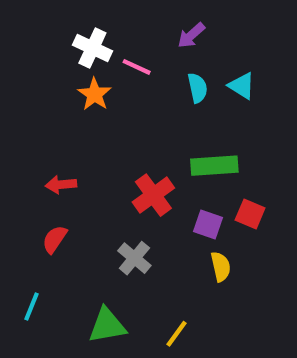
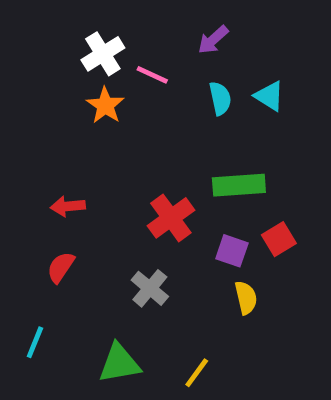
white cross: (92, 48) -> (103, 54), turned 33
red square: (250, 214) -> (279, 239), turned 36

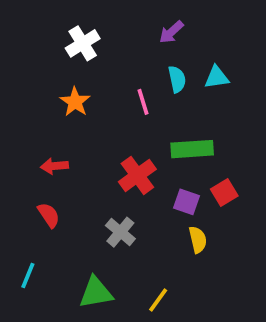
pink line: (152, 75) -> (143, 102), moved, turned 48
cyan triangle: (269, 96) -> (217, 77), turned -40
orange star: (105, 105) -> (75, 102), moved
red semicircle: (61, 267) -> (49, 215), turned 112

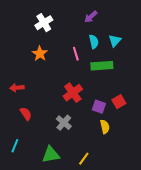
cyan triangle: (217, 77) -> (115, 41), turned -40
green rectangle: (192, 149) -> (102, 66), moved
red arrow: (54, 166) -> (17, 88), moved

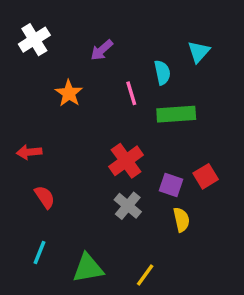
purple arrow: (91, 17) -> (102, 50), moved
white cross: (44, 23) -> (34, 40), moved
cyan triangle: (115, 41) -> (199, 52), moved
gray cross: (64, 123) -> (128, 206), moved
cyan line: (15, 146) -> (39, 252), moved

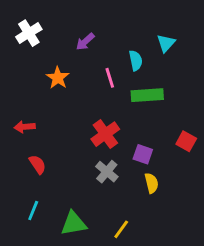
red square: (206, 176) -> (186, 141), moved, turned -30

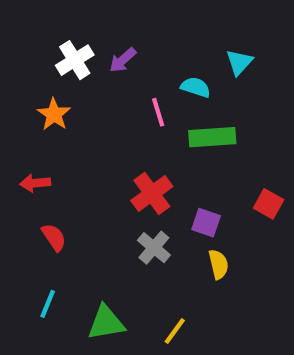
white cross: (29, 33) -> (75, 60), moved
cyan semicircle: (136, 60) -> (196, 87), turned -60
orange star: (58, 78) -> (54, 114), moved

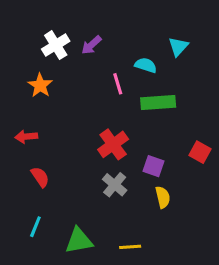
yellow line: (175, 331) -> (130, 247), turned 50

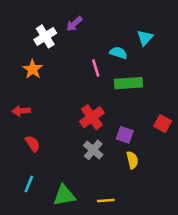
purple arrow: (91, 45) -> (74, 24), moved

